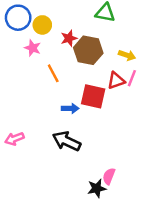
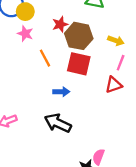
yellow circle: (42, 25) -> (25, 12), moved
red triangle: (116, 81) -> (114, 85), moved
red square: (93, 96) -> (79, 64), moved

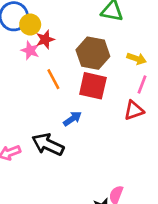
red star: (60, 24) -> (45, 39), moved
blue arrow: (61, 92) -> (72, 119), turned -35
black arrow: (58, 123) -> (48, 144), moved

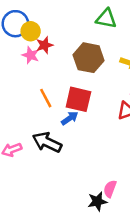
orange line: (53, 79) -> (46, 98), moved
red square: (93, 86) -> (78, 99), moved

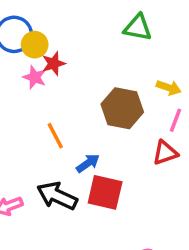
brown hexagon: (89, 58) -> (122, 108), moved
red square: (78, 99) -> (105, 192), moved

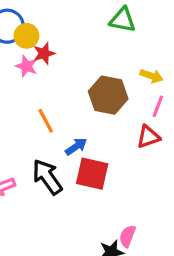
black arrow: (57, 196) -> (47, 177), turned 30

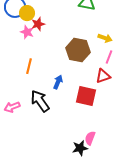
orange line: (46, 121) -> (29, 66), moved, turned 42
blue arrow: (76, 146) -> (58, 82), turned -32
red square: (92, 174) -> (86, 96), moved

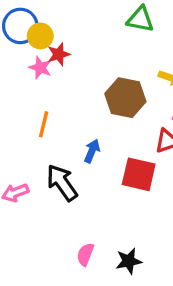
pink semicircle: (90, 138) -> (85, 254), moved

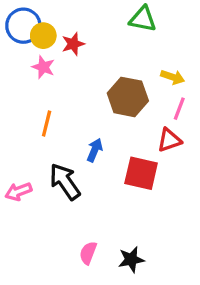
red star: (59, 54) -> (73, 44), moved

